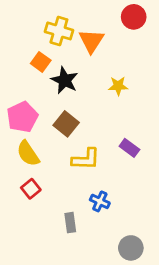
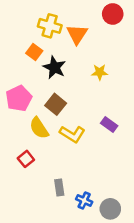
yellow semicircle: (28, 154) -> (39, 128), moved
yellow L-shape: (86, 159) -> (72, 134), turned 30
blue cross: (100, 201) -> (84, 201), moved

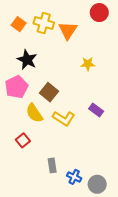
orange square: (34, 52) -> (19, 24), moved
black star: (54, 67) -> (27, 60), moved

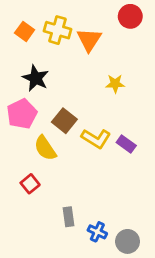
yellow L-shape: (64, 118) -> (96, 139), moved

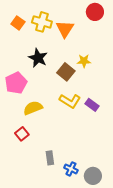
black star: (36, 78) -> (38, 58), moved
brown square: (64, 121) -> (66, 72), moved
yellow semicircle: (45, 148) -> (33, 108), turned 102

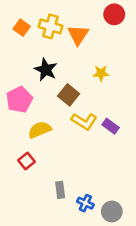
brown square: (66, 72) -> (69, 95), moved

